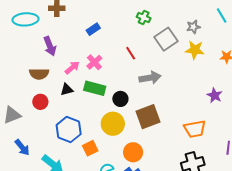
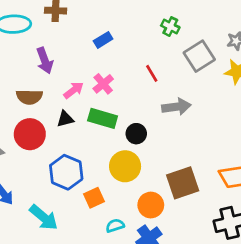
red circle: (40, 102) -> (30, 134), size x1.5
brown square: (148, 117) -> (183, 183), moved

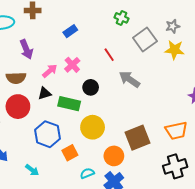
gray arrow: (176, 107) -> (129, 79), turned -135
green rectangle: (103, 118) -> (69, 104), moved
black circle: (136, 134) -> (91, 87), moved
cyan arrow: (44, 217) -> (32, 170), size x0.6

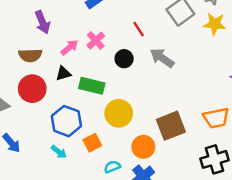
black circle: (91, 87) -> (124, 59), moved
cyan arrow: (32, 170) -> (59, 152), moved

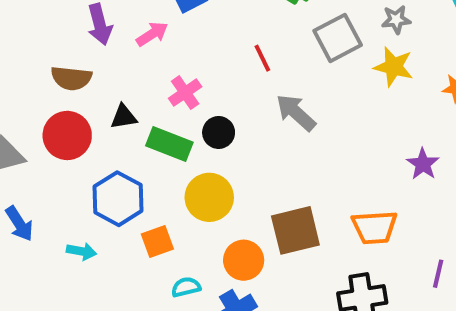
pink cross: (96, 41) -> (185, 93), moved
pink arrow: (70, 47) -> (152, 34), moved
black circle: (124, 59) -> (219, 132), moved
cyan arrow: (59, 152) -> (82, 251), moved, turned -35

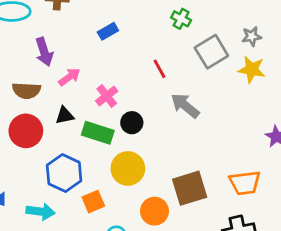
pink arrow: (152, 34) -> (69, 77), moved
cyan arrow: (82, 251) -> (41, 211), size x1.4

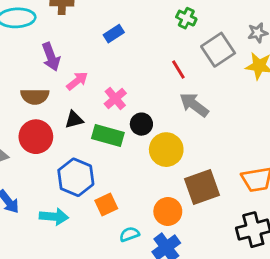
red line: (159, 69) -> (178, 70), moved
yellow circle: (128, 168) -> (166, 150), moved

